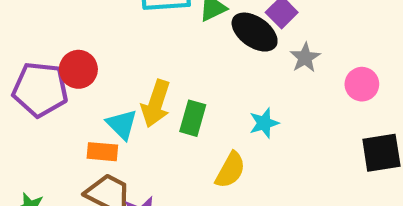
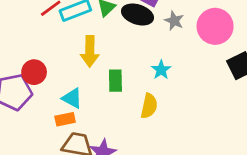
pink circle: (362, 84) -> (215, 26), size x1.6
yellow arrow: (156, 104) -> (90, 51), moved

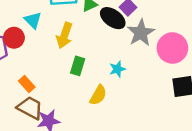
gray star: (174, 21) -> (141, 33), size x1.6
cyan triangle: (72, 98) -> (33, 20), moved
orange rectangle: (65, 119) -> (27, 84), turned 42

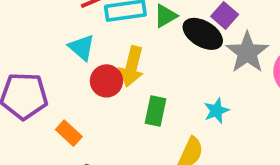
red circle: (14, 38) -> (106, 81), moved
orange rectangle: (27, 84) -> (69, 133), moved

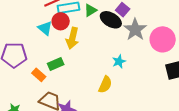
red circle: (106, 81) -> (61, 21), moved
green rectangle: (156, 111) -> (56, 64), moved, turned 56

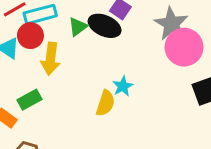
green triangle: (90, 10) -> (78, 27), moved
gray star: (135, 30) -> (171, 24), moved
yellow semicircle: (105, 85) -> (105, 103), moved

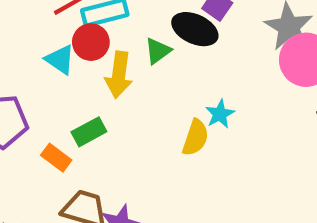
green triangle: (78, 27) -> (158, 51), moved

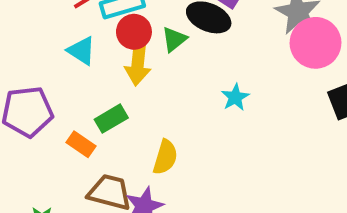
red circle: (91, 42) -> (134, 32), moved
yellow semicircle: (195, 138) -> (165, 157), moved

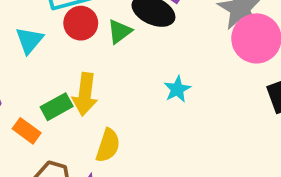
cyan triangle: (81, 51) -> (29, 40), turned 36
yellow arrow: (138, 63) -> (85, 94), moved

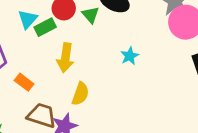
green triangle: (120, 31) -> (91, 15), turned -36
green rectangle: (57, 107) -> (45, 27), moved

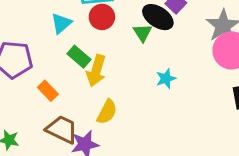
green triangle: (91, 15) -> (143, 33), moved
green rectangle: (45, 27) -> (79, 57), moved, turned 60

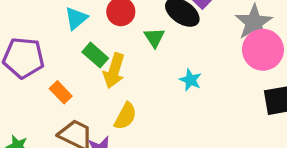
green triangle: (143, 33) -> (154, 38), moved
cyan star: (166, 79) -> (191, 80), turned -30

